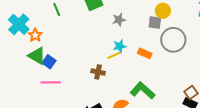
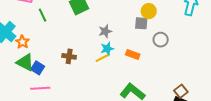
gray star: (119, 20) -> (105, 31), moved
gray circle: (173, 40) -> (161, 40), size x0.6
brown cross: (98, 72) -> (69, 56), moved

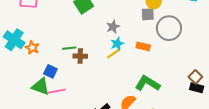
green line: (43, 15) -> (69, 48), moved, turned -64
gray circle: (161, 40) -> (169, 28), size x1.6
green triangle: (25, 62) -> (41, 86), moved

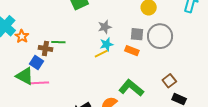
gray square: (148, 14) -> (137, 34), moved
brown cross: (80, 56) -> (45, 48), moved
brown square: (195, 77) -> (169, 81), moved

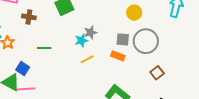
cyan star: (107, 44) -> (81, 40), moved
brown cross: (45, 48) -> (29, 17), moved
brown square: (169, 81) -> (157, 73), moved

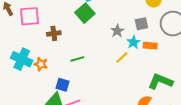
gray square: (123, 39) -> (141, 24), moved
cyan star: (81, 40) -> (133, 42), moved

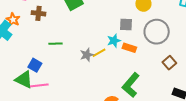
gray star: (117, 31) -> (87, 55), moved
orange star: (41, 64) -> (13, 20), moved
green L-shape: (160, 81) -> (131, 85), turned -85

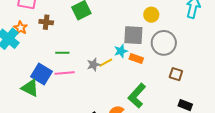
gray square: (126, 24) -> (133, 35), size x1.5
brown square: (169, 63) -> (176, 74), turned -32
blue square: (35, 65) -> (41, 74), size x1.5
pink line: (39, 86) -> (65, 73), moved

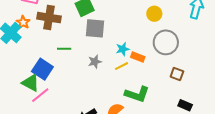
brown cross: (46, 22) -> (49, 18), size x1.6
gray square: (133, 35) -> (95, 28), moved
yellow line: (106, 63) -> (121, 66), moved
pink line: (65, 73) -> (40, 95), moved, turned -36
green L-shape: (137, 96) -> (137, 94), turned -115

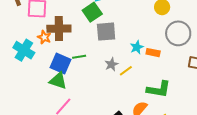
orange star: (23, 22) -> (44, 37), moved
yellow line: (121, 66) -> (126, 71), moved
blue square: (42, 69) -> (60, 64), moved
green triangle: (31, 83) -> (58, 81), moved

